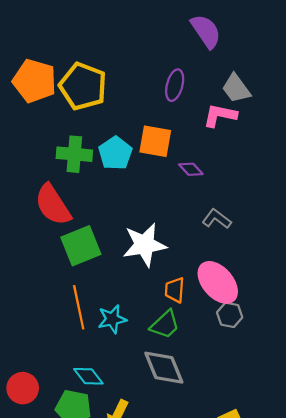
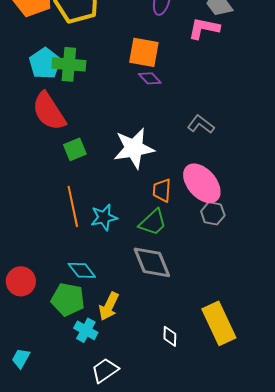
cyan pentagon: (115, 153) -> (45, 63), moved
purple diamond: (191, 169) -> (150, 78), moved
green square: (81, 246) -> (75, 149), size x0.6

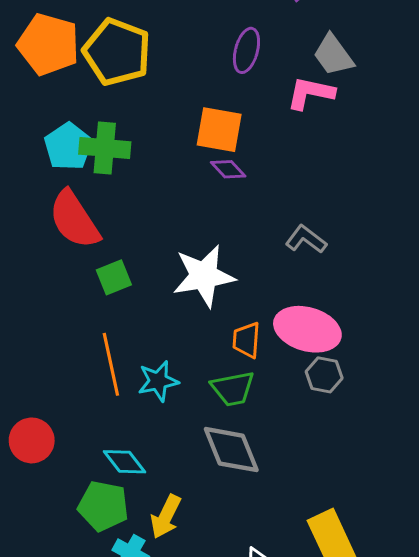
pink ellipse: (202, 183) -> (307, 329), turned -33
green trapezoid: (153, 222) -> (233, 389), turned 32
red circle: (21, 281) -> (32, 440), moved

